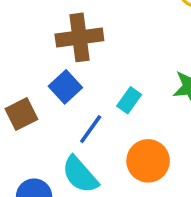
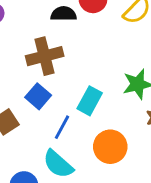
cyan rectangle: (129, 100) -> (90, 101), size x1.4

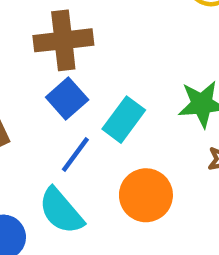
blue square: (38, 96) -> (67, 99), moved

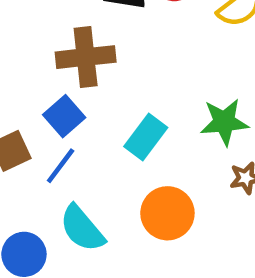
blue square: (67, 99) -> (64, 116), moved
blue line: (75, 154) -> (61, 166), moved

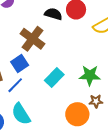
brown cross: (86, 57) -> (32, 39), turned 35
orange circle: (167, 213) -> (77, 114), moved

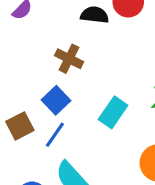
brown cross: (32, 39) -> (69, 59), size x0.7

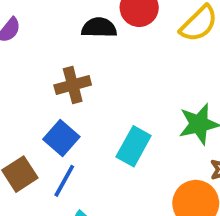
brown cross: (69, 59) -> (73, 85), turned -36

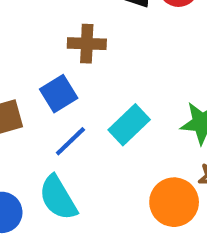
blue line: (64, 181) -> (70, 141), moved

